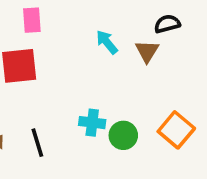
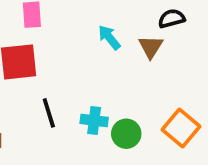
black line: (37, 143) -> (49, 113), moved

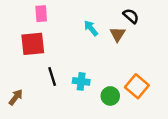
black semicircle: (172, 19) -> (131, 16), turned 56
green circle: (126, 134) -> (110, 96), moved

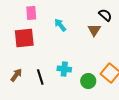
cyan arrow: (91, 28) -> (60, 25), moved
black line: (52, 77) -> (40, 77), moved
brown arrow: (16, 97) -> (16, 75), moved

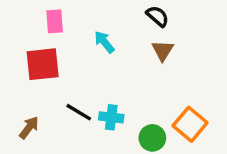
black semicircle: (105, 15) -> (157, 16), moved
black line: (40, 77) -> (79, 112), moved, turned -42

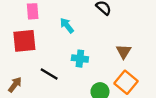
brown triangle: (163, 50) -> (124, 51), moved
cyan cross: (111, 117) -> (80, 59), moved

